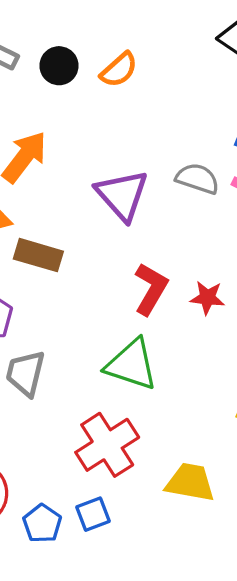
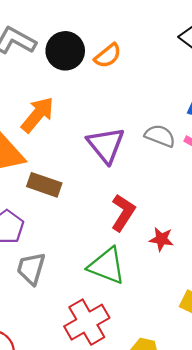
black circle: (59, 66) -> (65, 51), size x1.4
red star: (207, 298) -> (161, 239), moved

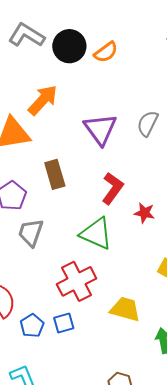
gray semicircle: (160, 136) -> (148, 124), turned -88
brown rectangle: (44, 185) -> (55, 174), moved, turned 52

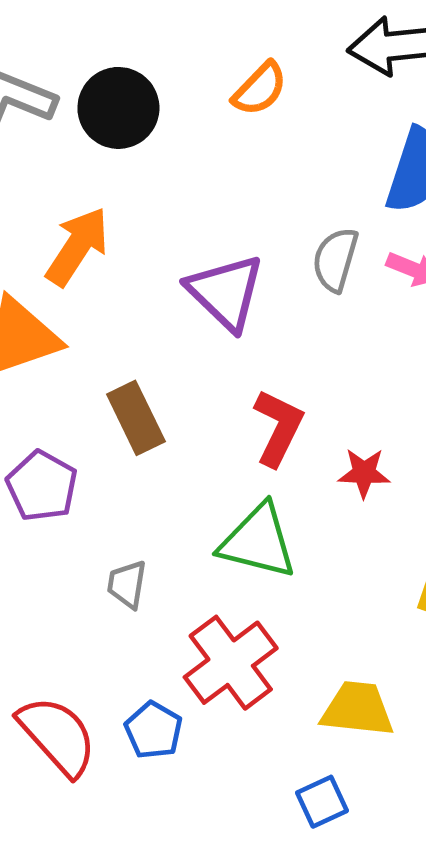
orange semicircle: (106, 52) -> (260, 89), moved
gray trapezoid: (31, 233) -> (127, 584), moved, size x0.7
blue square: (64, 323) -> (322, 802), moved
blue pentagon: (32, 326) -> (154, 730), moved

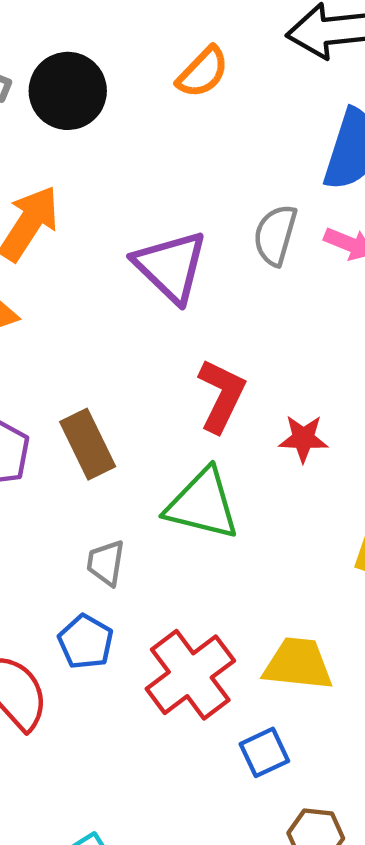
brown rectangle: (136, 418) -> (88, 444), moved
gray trapezoid: (127, 584) -> (106, 563), moved
red cross: (231, 663) -> (190, 675), moved
blue pentagon: (154, 730) -> (86, 642), moved

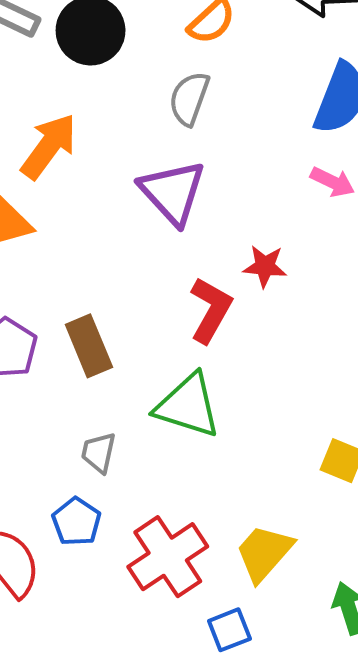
gray semicircle: (275, 235) -> (189, 99), moved
red star: (303, 438) -> (265, 266), moved
yellow trapezoid: (298, 664) -> (264, 553), turned -58

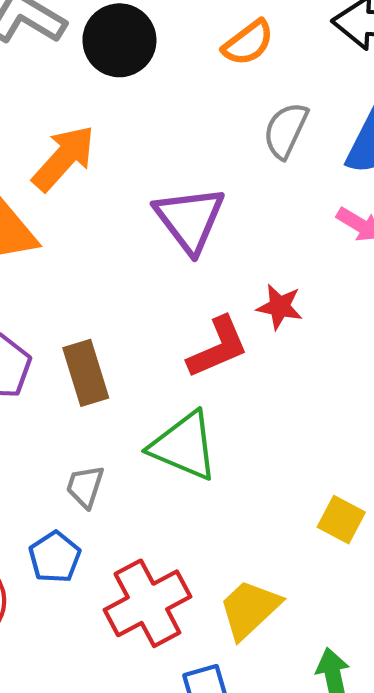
gray semicircle: (189, 99) -> (286, 130), moved
red L-shape: (211, 310) -> (218, 347), turned 32

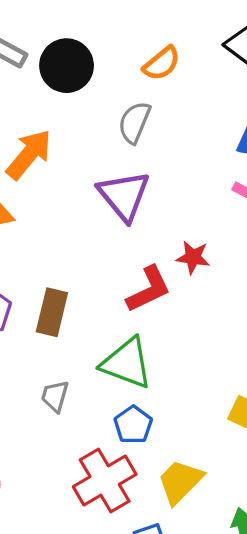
gray semicircle: (286, 130) -> (134, 122), moved
brown rectangle: (86, 373) -> (52, 312), turned 33
blue pentagon: (55, 557) -> (133, 425), moved

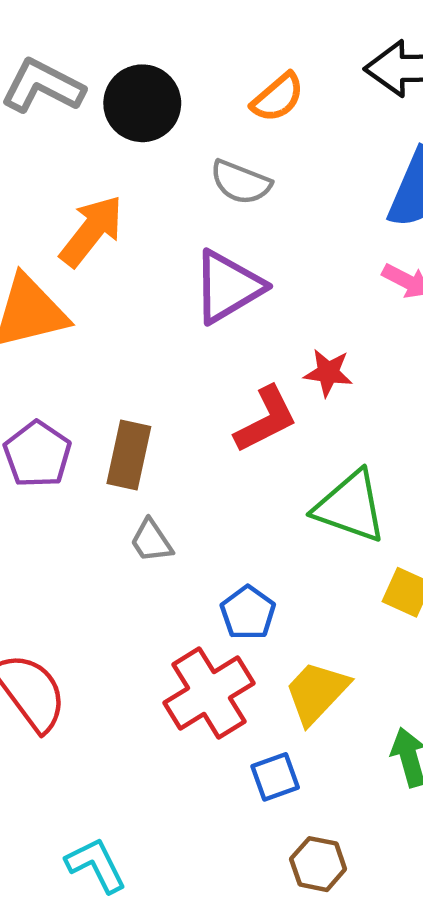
gray semicircle: (134, 122) -> (241, 182), turned -90
purple triangle: (124, 196) -> (228, 287), turned 40
green triangle: (127, 363) -> (350, 507), moved
gray trapezoid: (55, 396) -> (151, 541), moved, turned -48

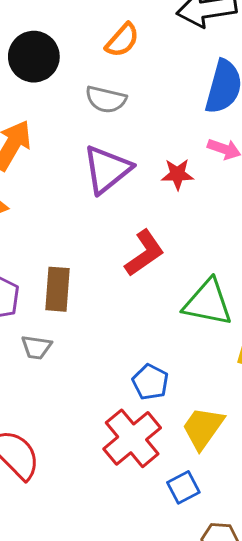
red star: (328, 373) -> (177, 174), moved
gray trapezoid: (151, 541) -> (36, 347), moved, turned -40

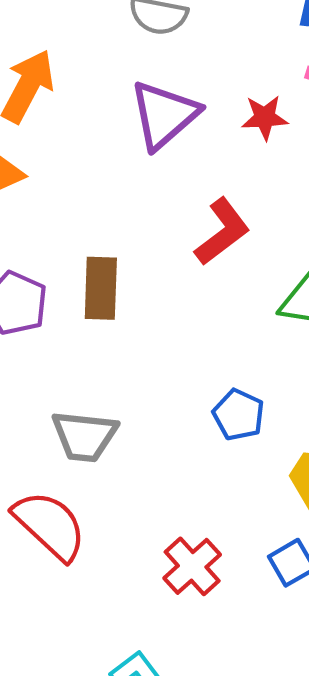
gray trapezoid: (36, 347) -> (84, 436), moved, size x1.5
red cross: (132, 438) -> (192, 566), moved, size x0.7

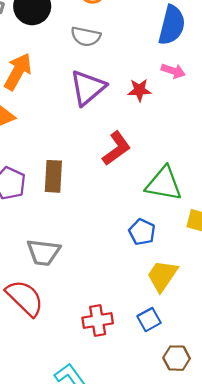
blue pentagon: (239, 415) -> (142, 232), moved
red cross: (192, 566) -> (98, 320), turned 32

